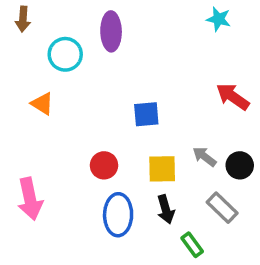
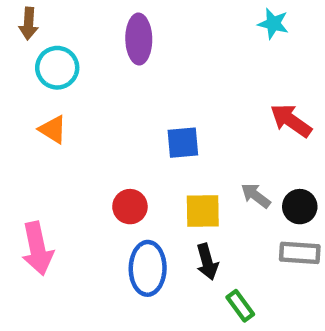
cyan circle: (65, 54) -> (57, 68), moved
gray rectangle: (222, 208) -> (300, 253), moved, turned -40

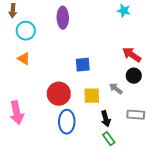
red circle: (130, 207) -> (59, 94), size x1.5
black circle: (300, 207) -> (134, 76), moved
black arrow: (207, 262) -> (106, 119), moved

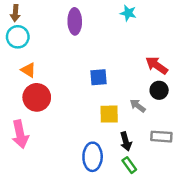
cyan star: (124, 11) -> (128, 13), moved
cyan circle: (26, 31) -> (18, 37), moved
red circle: (59, 94) -> (37, 97), moved
blue ellipse: (67, 122) -> (93, 157), moved

